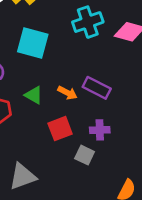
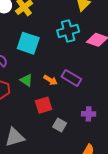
purple cross: (100, 130) -> (89, 114), moved

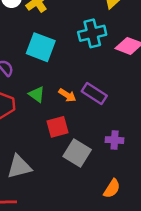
gray square: (60, 125) -> (77, 153), size x1.5

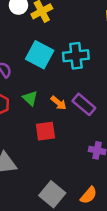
cyan cross: (92, 33) -> (76, 56), moved
gray square: (77, 153) -> (52, 194), moved

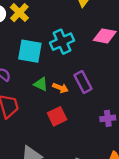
green triangle: (30, 98) -> (41, 84), moved
purple rectangle: (84, 104) -> (83, 82), turned 40

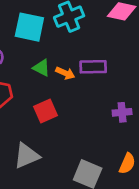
purple rectangle: (83, 82) -> (93, 67), turned -65
red square: (57, 116) -> (45, 111), moved

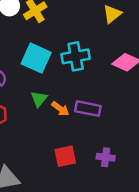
green triangle: (41, 68) -> (39, 99), turned 30
red square: (45, 111) -> (65, 156), moved

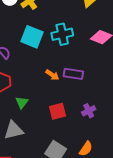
green triangle: (39, 99) -> (22, 103), moved
purple cross: (106, 157) -> (89, 111), turned -32

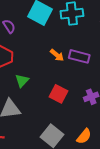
red square: (58, 111) -> (58, 94), turned 36

